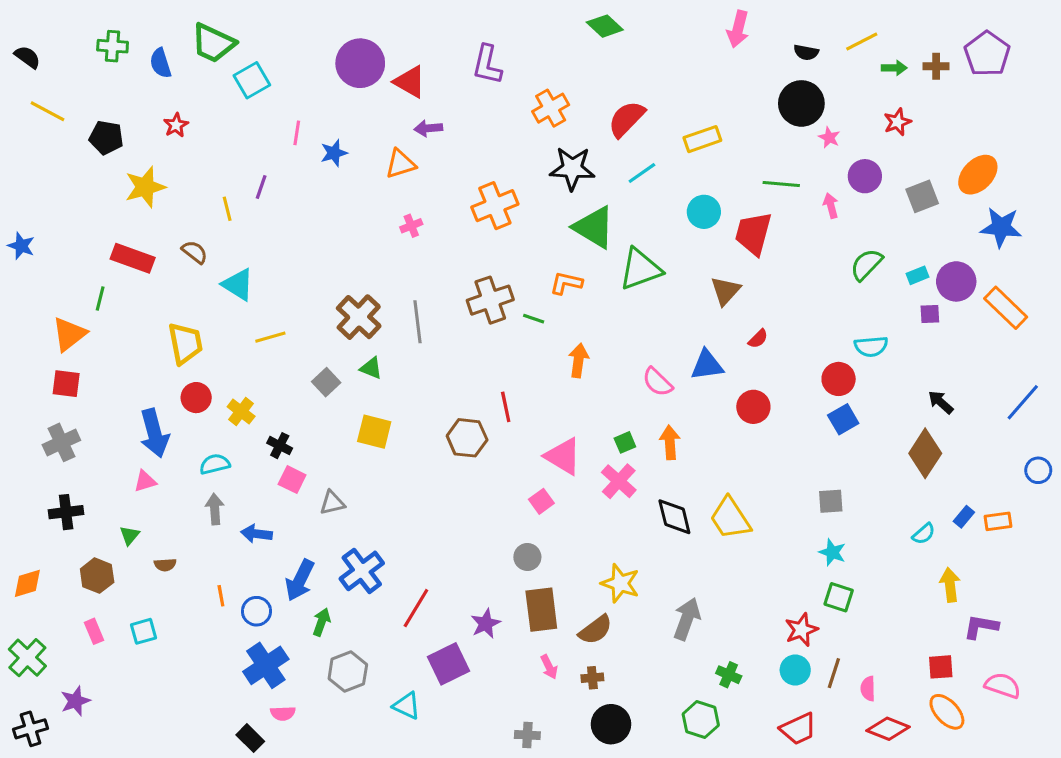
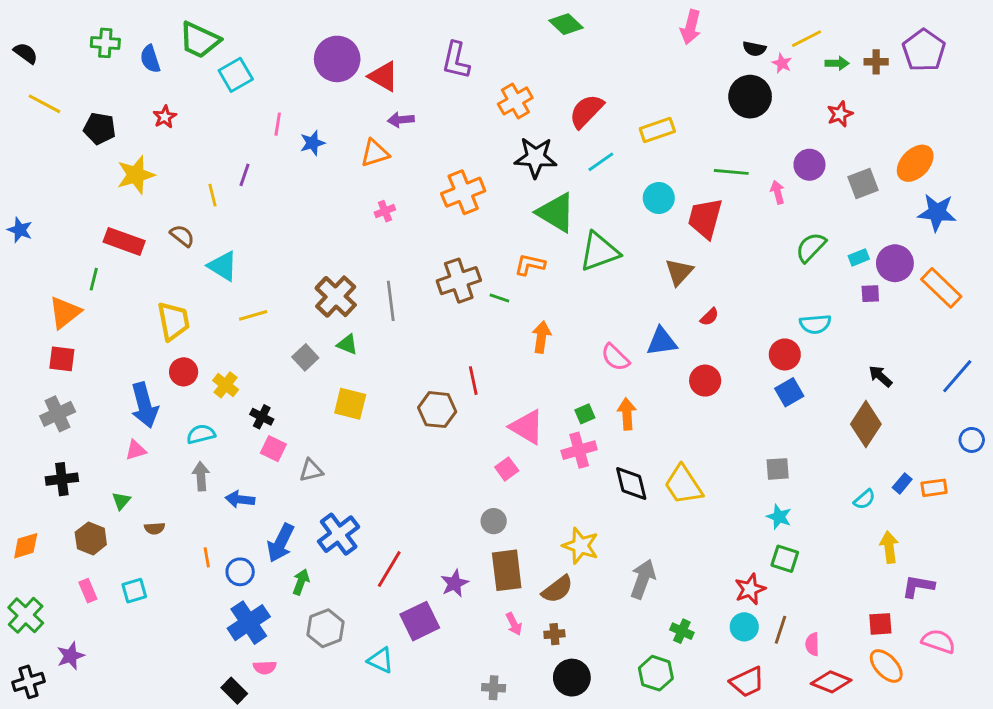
pink star: (829, 137) -> (782, 63), moved
pink cross: (619, 481) -> (579, 450), turned 32

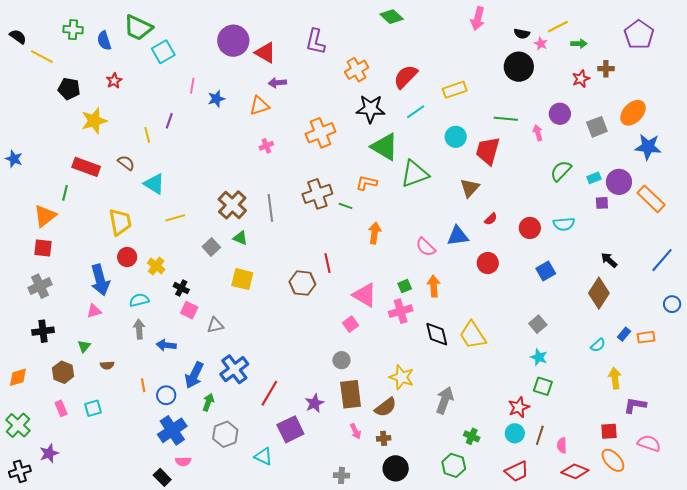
brown cross: (876, 62) -> (606, 69), moved
yellow line: (44, 104) -> (42, 57), moved
red circle: (785, 354) -> (530, 228), moved
gray square: (778, 469) -> (538, 324), turned -36

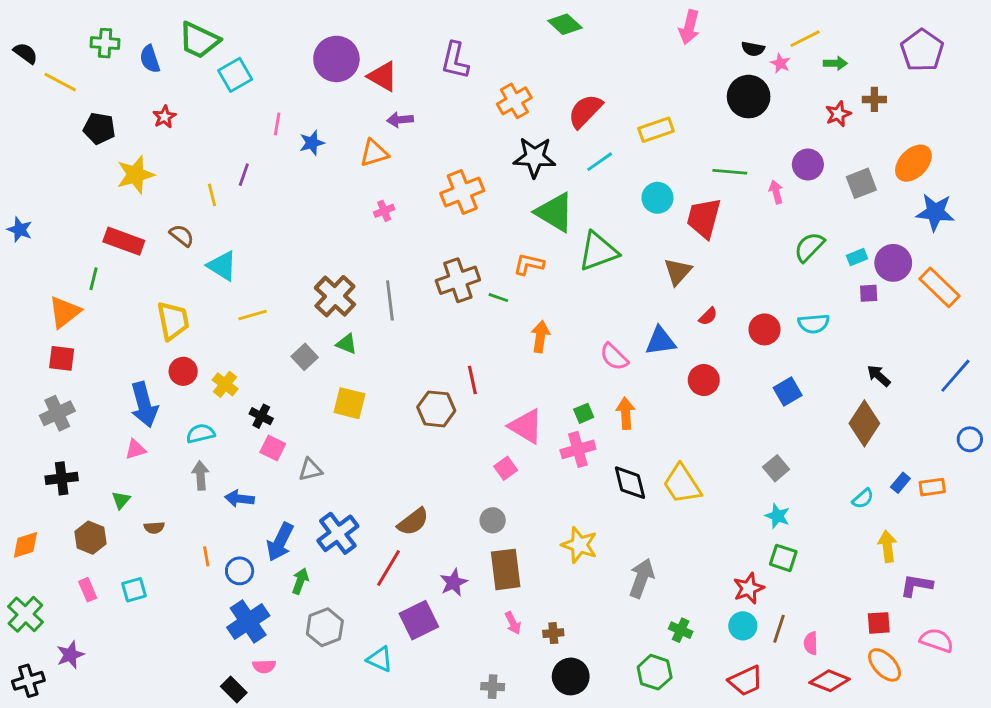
brown semicircle: (386, 407) -> (413, 522), moved

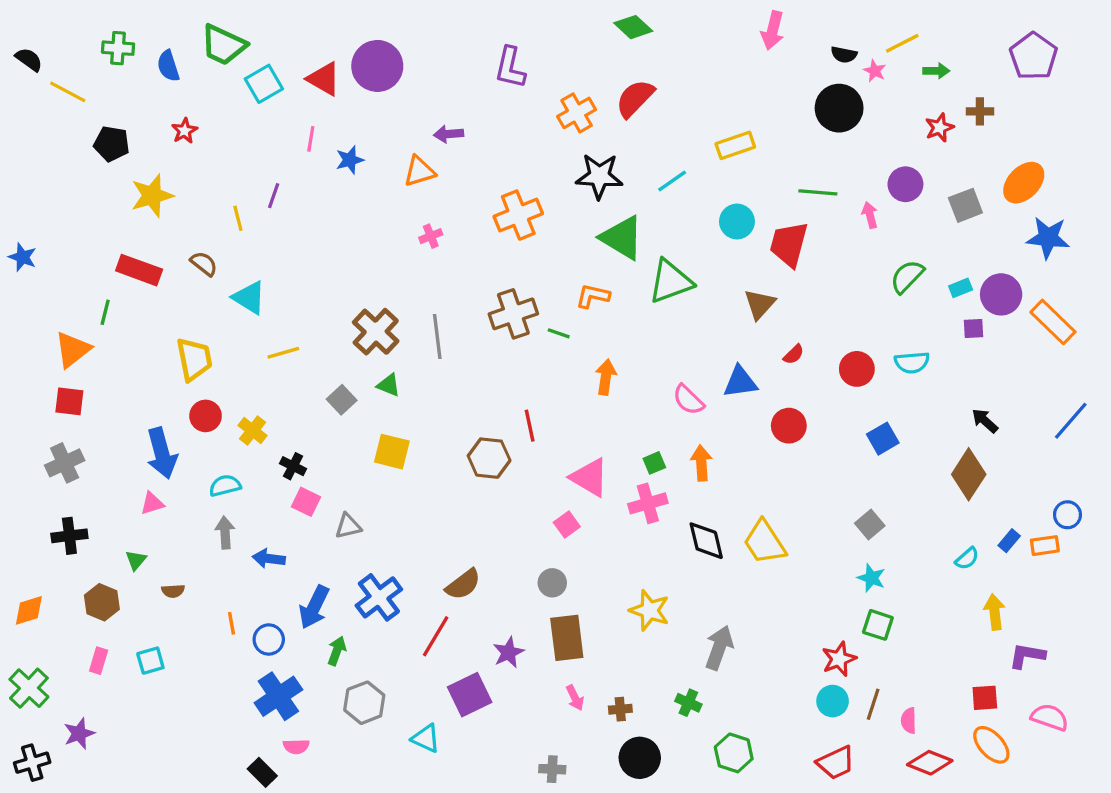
red triangle: (383, 76) -> (324, 79), moved
red semicircle: (585, 111) -> (635, 98), moved
blue circle: (970, 439) -> (1067, 515), moved
pink rectangle: (88, 590) -> (99, 661), turned 40
green cross: (681, 630) -> (688, 703), moved

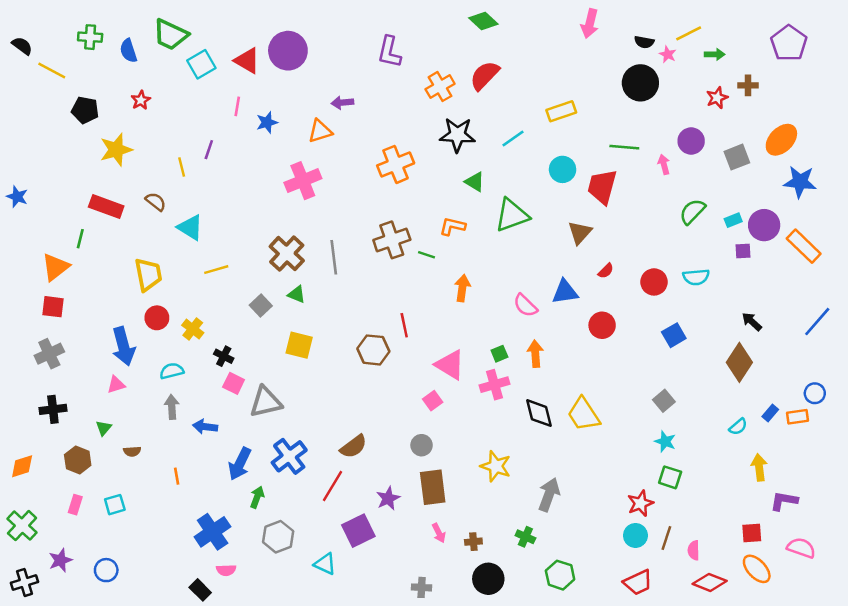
pink cross: (431, 236) -> (303, 181), moved, size x2.0
green triangle: (622, 238) -> (475, 182), size x0.6
gray triangle: (348, 526) -> (266, 402), size x1.6
blue circle: (269, 640) -> (106, 570), moved

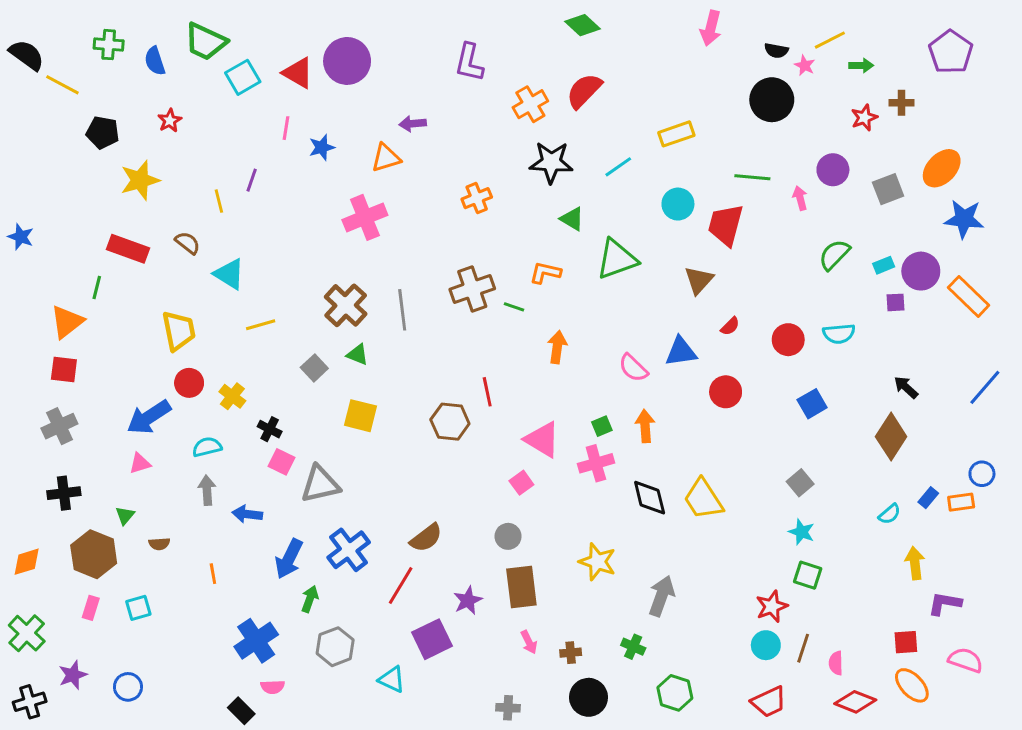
black semicircle: (22, 46) -> (27, 55), size x1.4
orange cross: (396, 164) -> (477, 198), size x0.7
blue arrow: (123, 346) -> (149, 417), turned 72
brown hexagon: (78, 460) -> (94, 554), size x1.4

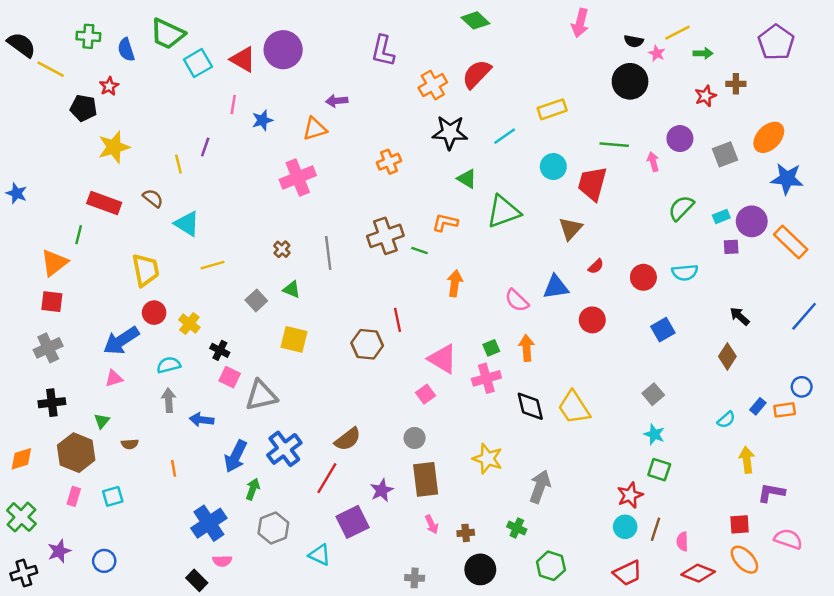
red star: (170, 121) -> (109, 86), moved
brown cross: (346, 305) -> (282, 249), size x0.5
brown diamond: (891, 437) -> (727, 356), size x0.7

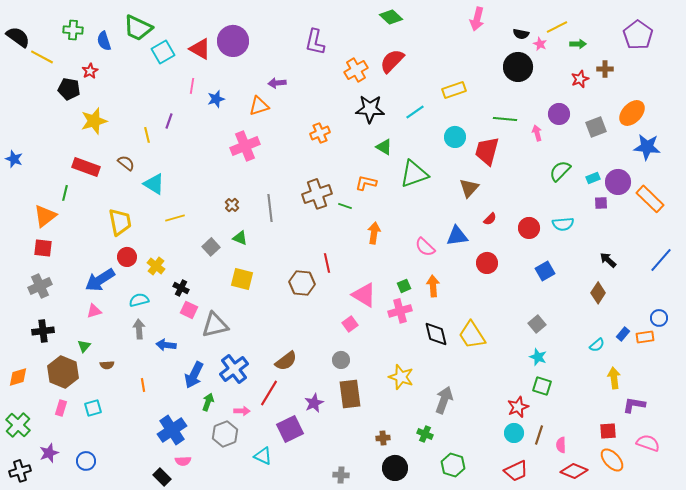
pink arrow: (432, 524) -> (242, 411), moved, turned -63

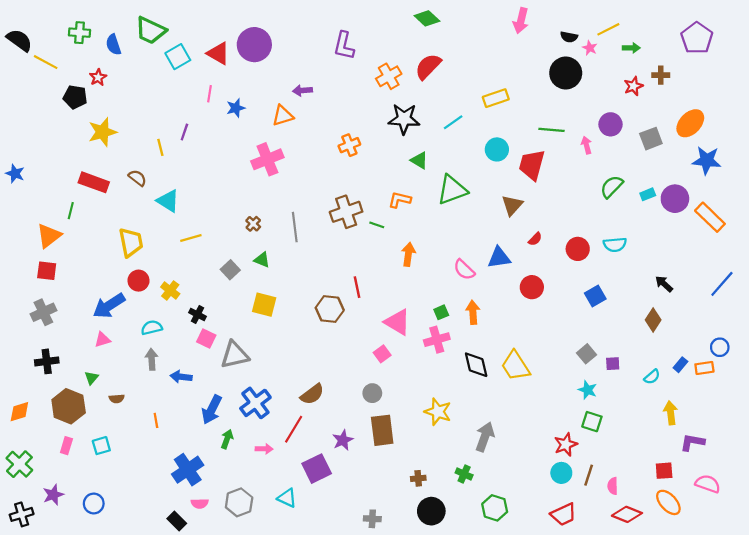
purple square: (601, 203) -> (613, 364), moved
gray hexagon: (225, 434) -> (239, 502), moved

